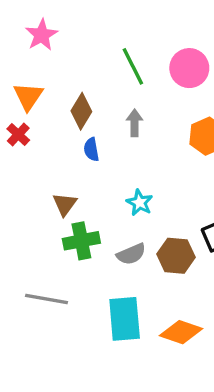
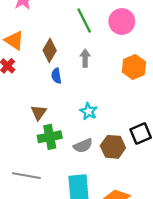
orange triangle: (28, 96) -> (14, 40), turned -30

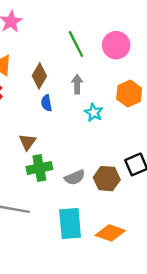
cyan star: (89, 111) -> (94, 112), moved

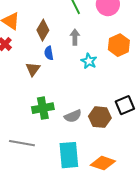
brown triangle: (28, 142) -> (33, 69), moved

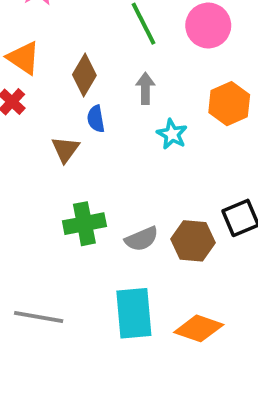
gray line: (22, 143) -> (39, 317), moved

